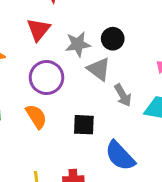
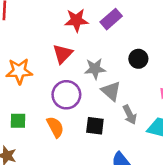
black circle: (113, 39) -> (138, 59), moved
black square: (84, 125) -> (95, 126), moved

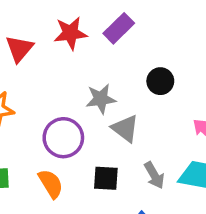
red triangle: (63, 54) -> (19, 49), moved
gray arrow: (130, 115) -> (154, 175), moved

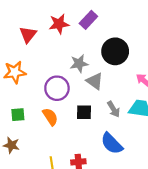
black circle: (160, 81) -> (115, 51), size x1.6

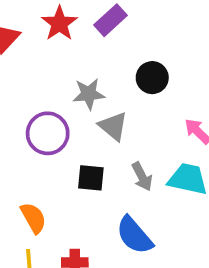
red star: (59, 24) -> (59, 23), turned -30
black circle: (115, 51) -> (152, 78), size x0.7
orange semicircle: (50, 117) -> (33, 218), moved

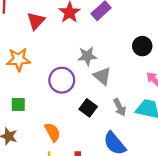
black circle: (152, 78) -> (142, 46), moved
black square: (91, 178) -> (88, 108), turned 30

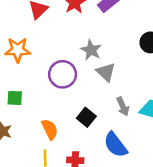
gray star: (87, 56) -> (91, 50), turned 30
black square: (88, 108) -> (86, 117), moved

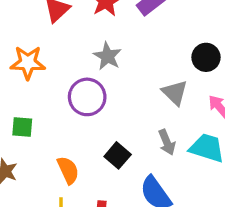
gray star: (91, 50) -> (107, 56), moved
gray triangle: (106, 72) -> (175, 93), moved

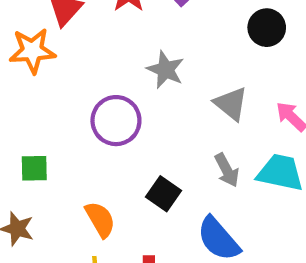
gray star: (107, 56) -> (166, 70), moved
black circle: (206, 57) -> (267, 28), moved
orange star: (28, 63) -> (32, 51), moved

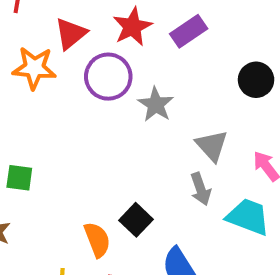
purple circle: (116, 121) -> (108, 77), moved
gray arrow: (227, 170) -> (201, 189), moved
orange semicircle: (100, 219) -> (97, 240), moved

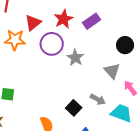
gray triangle: (212, 146) -> (112, 71), moved
gray arrow: (201, 189) -> (98, 99), turned -42
black square: (136, 220) -> (74, 108), moved

